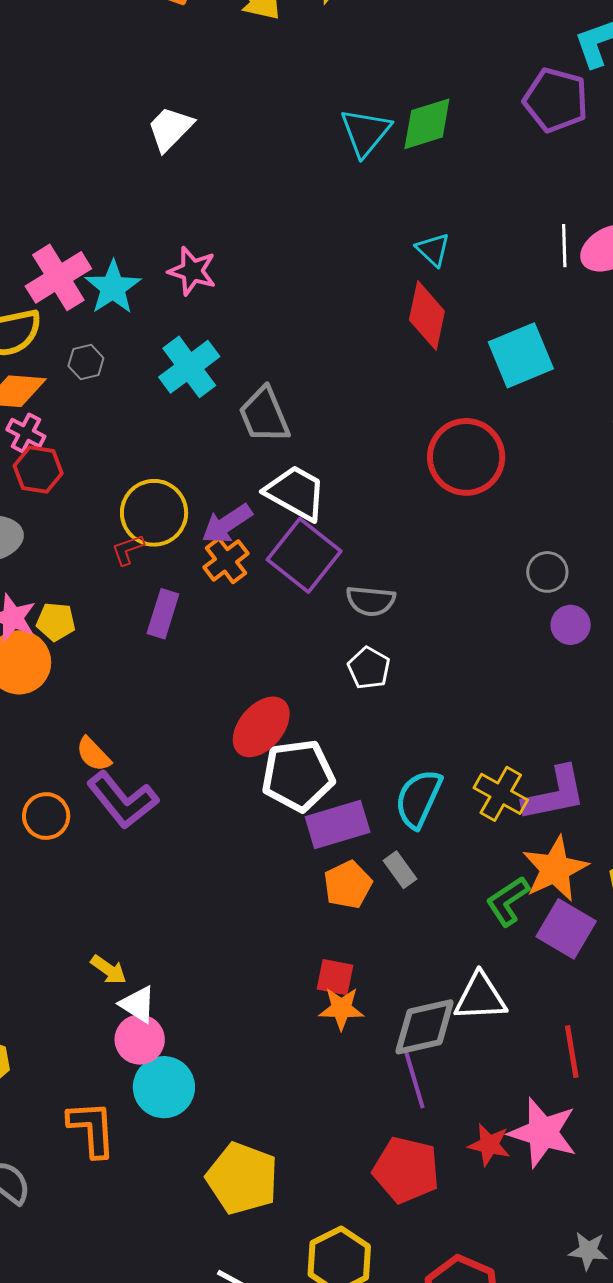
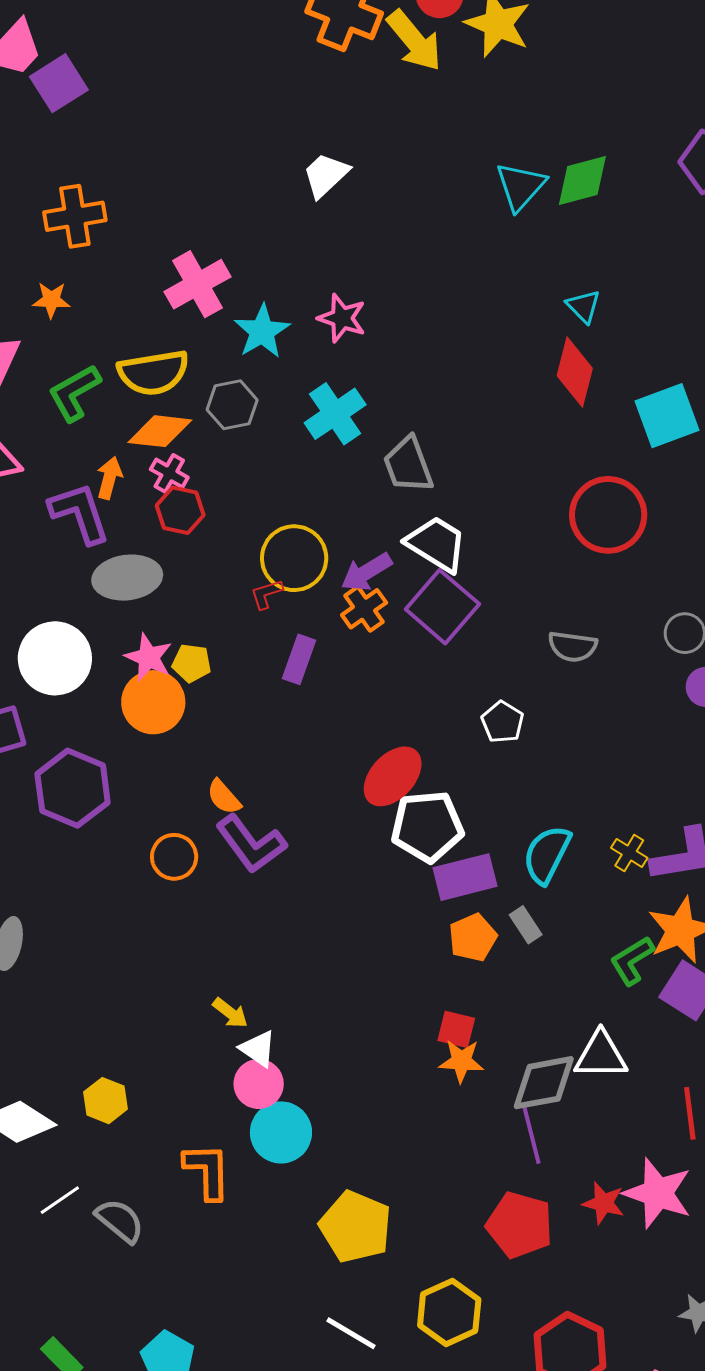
pink cross: (58, 277) -> (198, 284), moved
gray hexagon: (86, 362) -> (232, 405), size x1.4
gray semicircle: (371, 601) -> (573, 646), moved
yellow cross: (501, 794) -> (629, 853), size x0.7

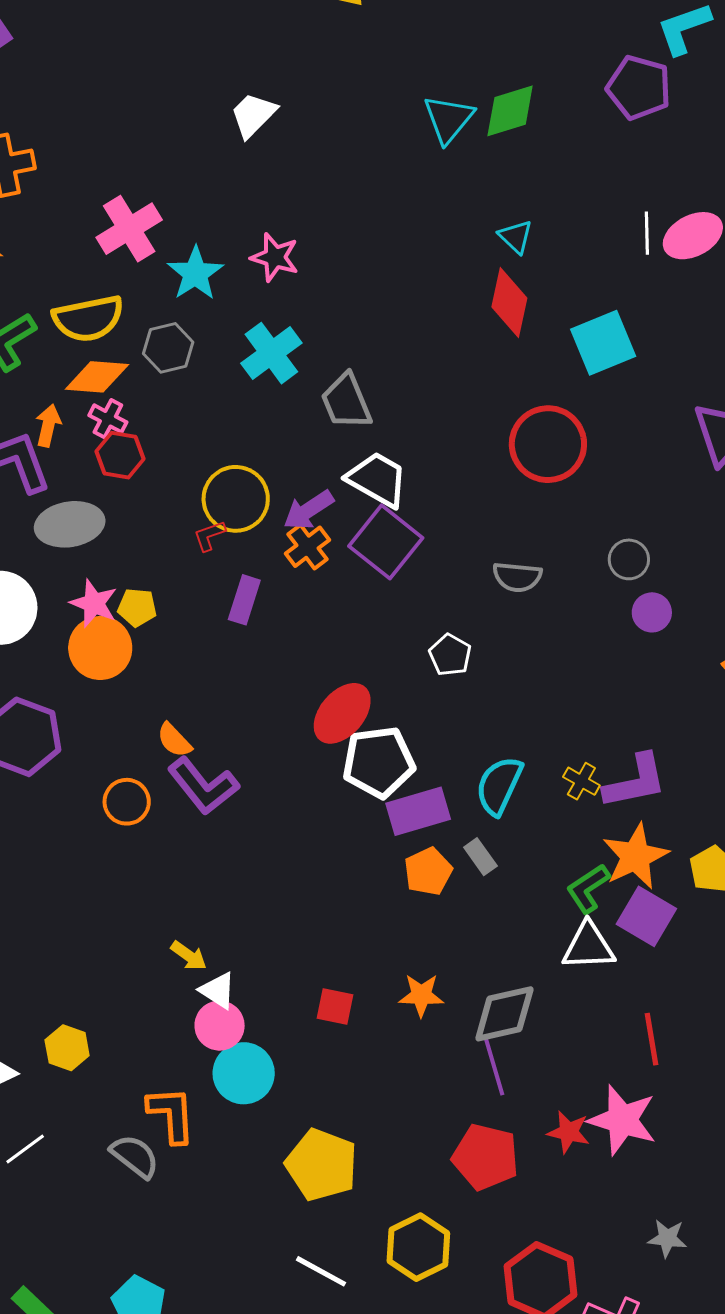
red square: (456, 1029) -> (335, 1006), moved
white triangle: (601, 1055) -> (589, 946), moved
gray semicircle: (120, 1221) -> (135, 1156), moved

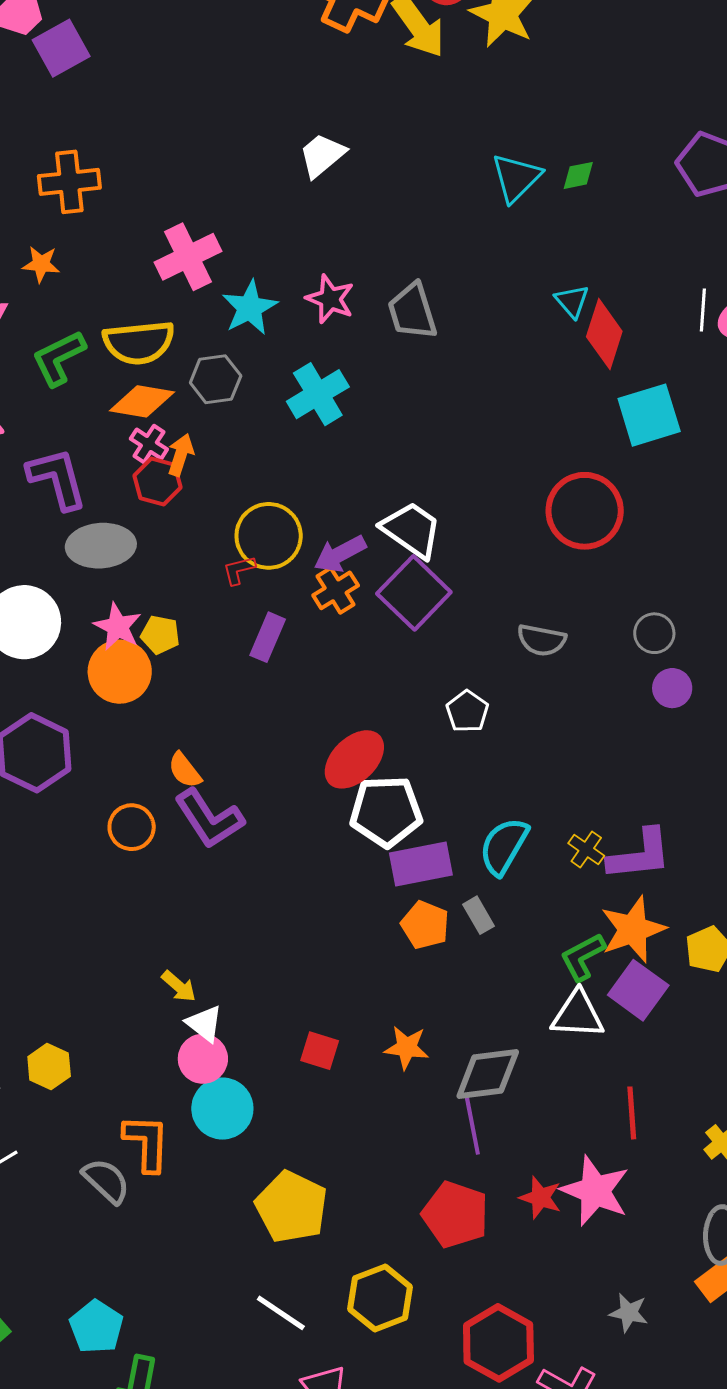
green diamond: (510, 111) -> (578, 175), size x0.6
red diamond: (509, 303) -> (604, 334), moved
gray trapezoid: (346, 401) -> (412, 311), moved
orange arrow: (48, 425) -> (181, 455), moved
orange pentagon: (428, 871) -> (425, 925), turned -30

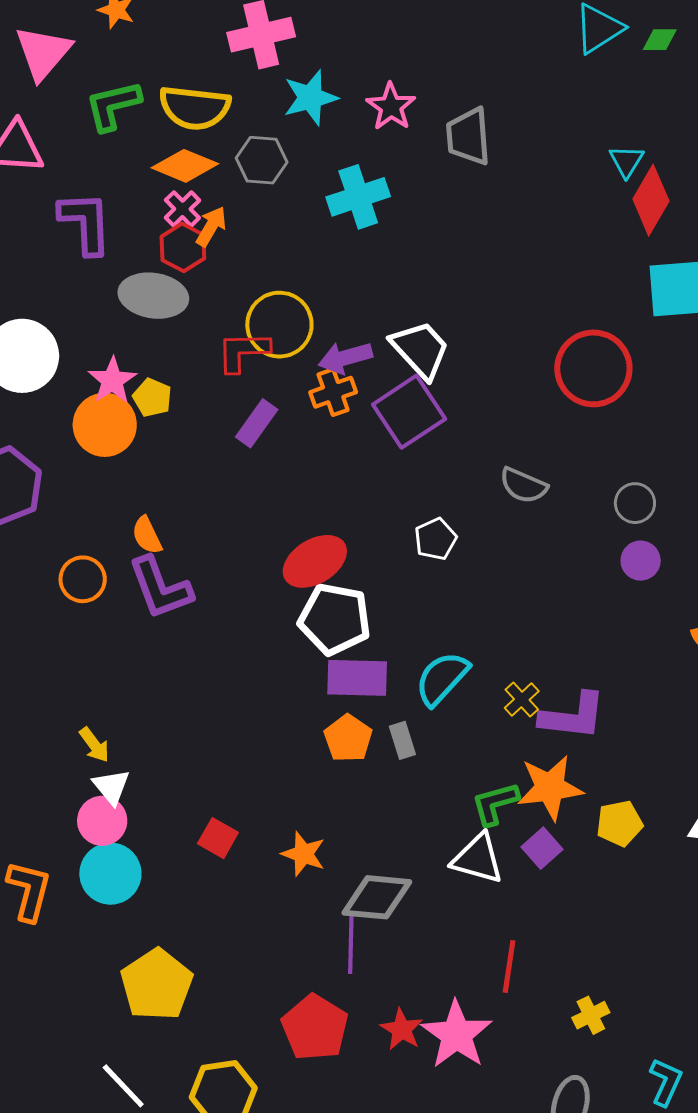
gray ellipse: (101, 546) -> (153, 296), moved
red L-shape: (239, 570) -> (243, 351), size x1.6
purple square: (638, 990) -> (542, 848), size x0.7

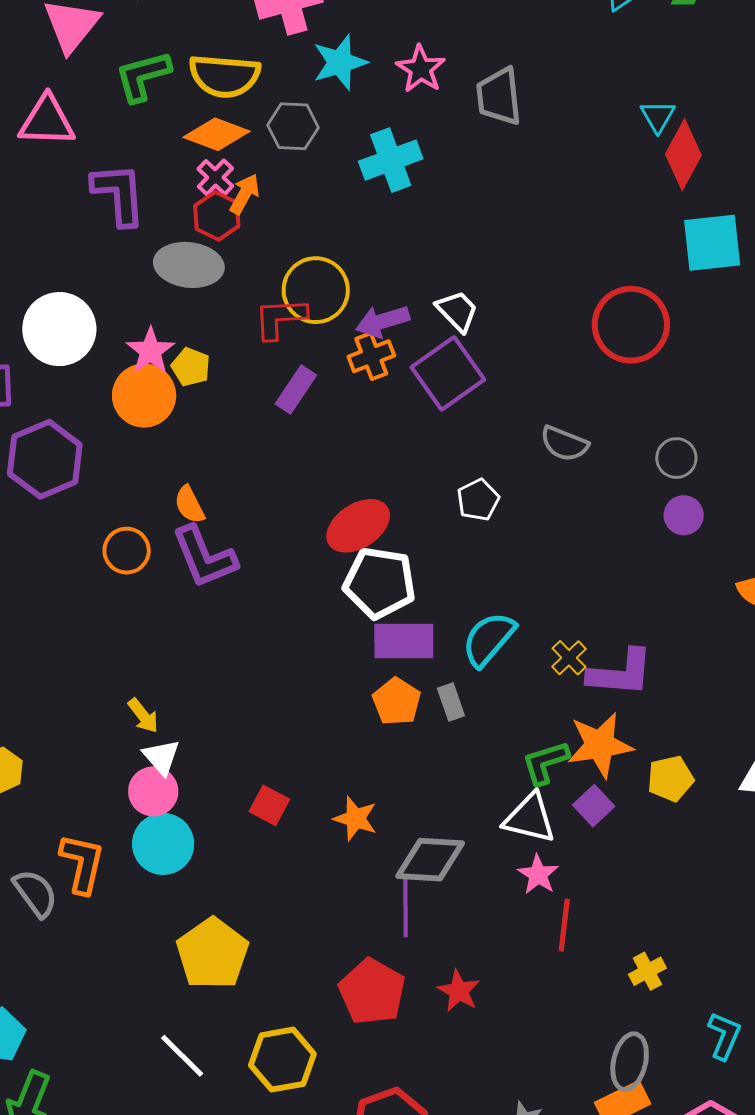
white trapezoid: (420, 350) -> (457, 311), size x0.7
pink star: (456, 1035) -> (538, 875), moved, size x0.6

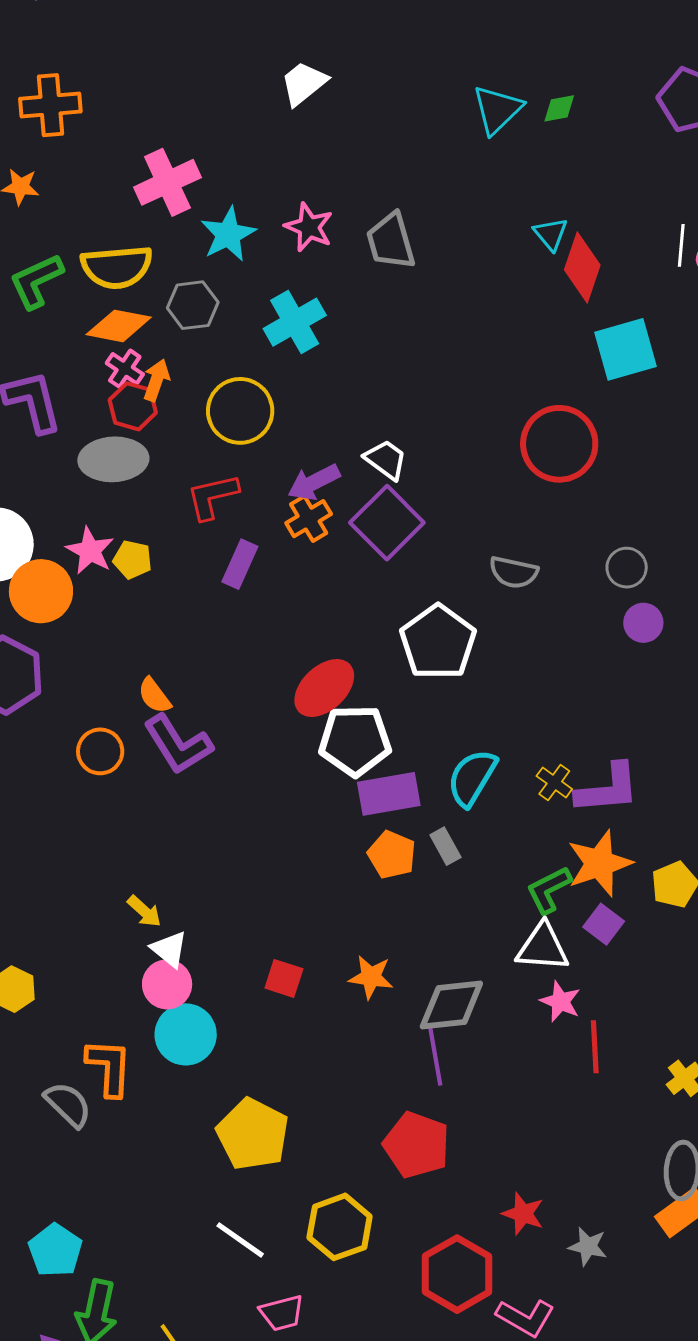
yellow circle: (316, 290) -> (240, 411), moved
orange circle: (144, 396) -> (41, 591), moved
white pentagon: (478, 500) -> (438, 642), size x1.8
red star: (459, 991) -> (523, 1214), moved

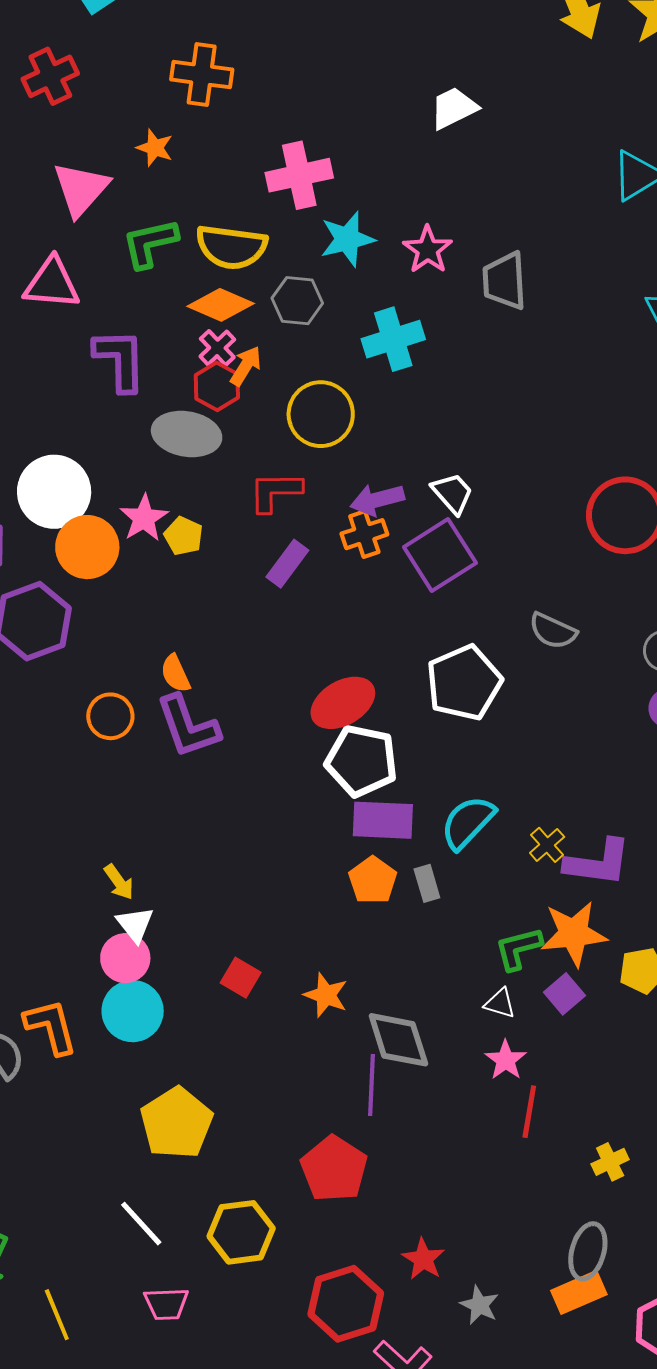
white triangle: (543, 947) -> (500, 1003), size x0.6
gray diamond: (451, 1005) -> (398, 1040), turned 66
orange L-shape: (109, 1067) -> (51, 1027), turned -30

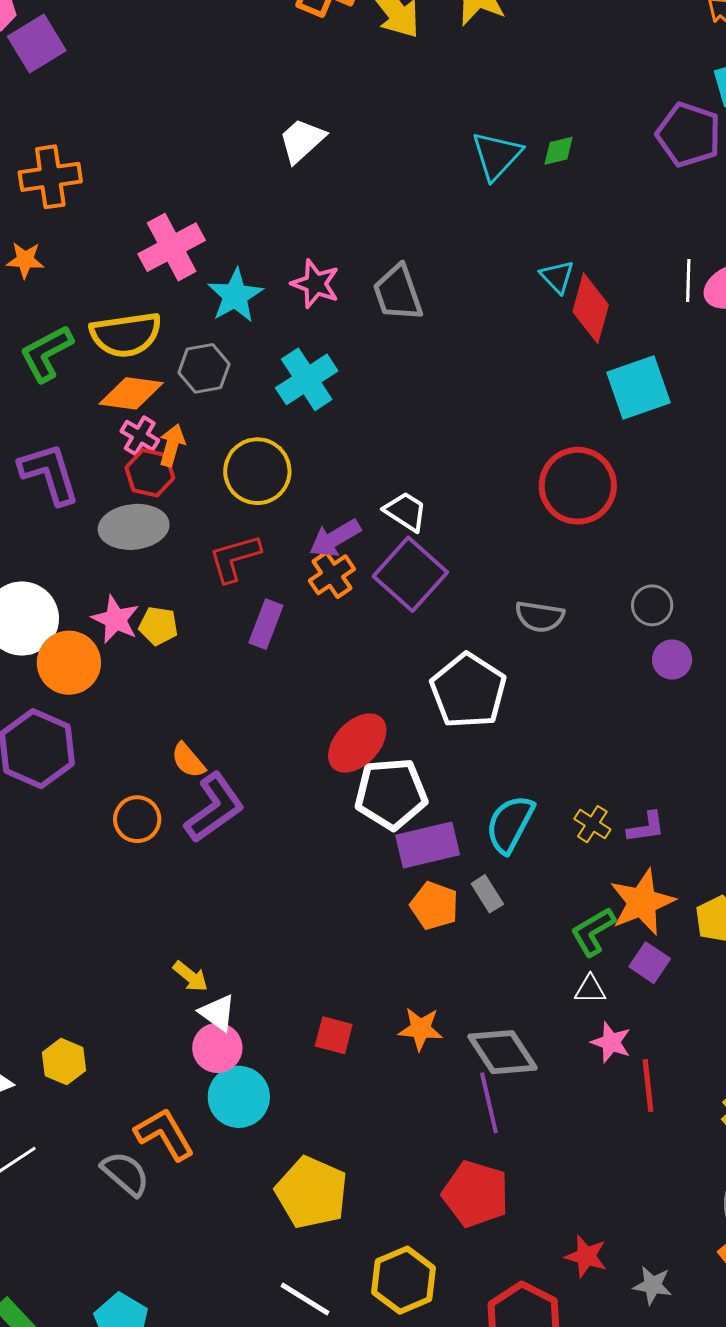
purple L-shape: (188, 726) -> (214, 808), turned -90
purple L-shape: (598, 863) -> (646, 827), size x0.6

